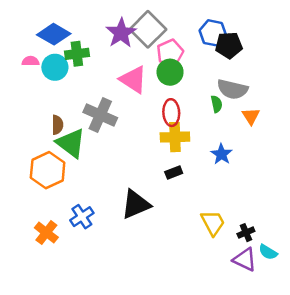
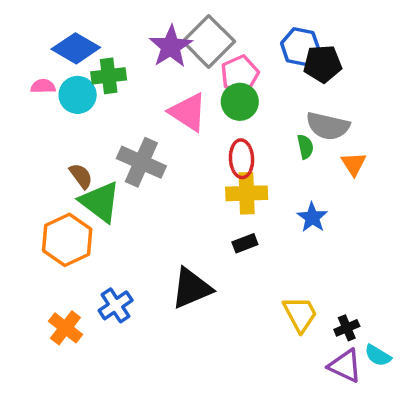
brown semicircle: (57, 125) -> (81, 176), turned -36

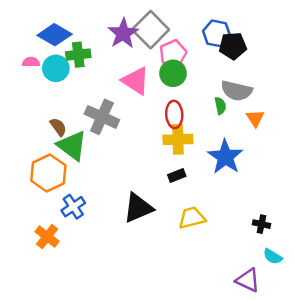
blue star: (312, 217) -> (225, 157), size x1.6
blue cross: (116, 305) -> (73, 207), moved
yellow trapezoid: (300, 314) -> (192, 218), moved, turned -76
black cross: (347, 328) -> (261, 224), moved, turned 35
purple triangle: (345, 366) -> (248, 280), moved

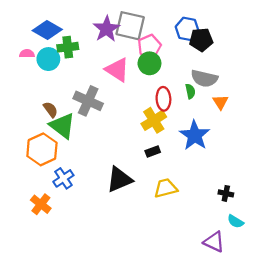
gray square: (151, 30) -> (130, 26), turned -32
red ellipse: (174, 114) -> (163, 99), moved
yellow cross: (178, 139) -> (154, 120), turned -30

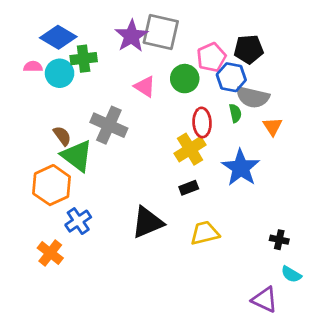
blue hexagon: (187, 29) -> (231, 77), moved
pink pentagon: (149, 46) -> (211, 57), moved
pink triangle: (117, 70) -> (145, 87), size x0.7

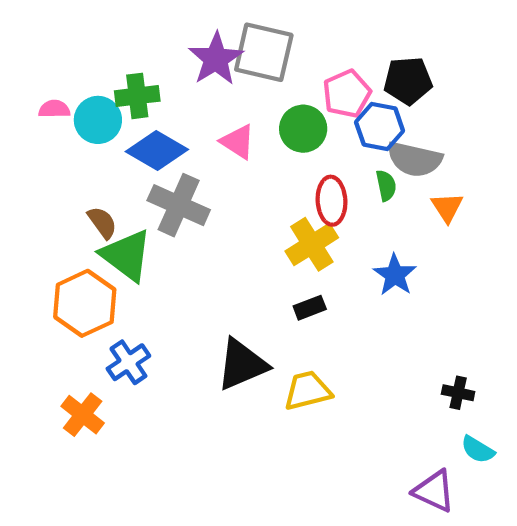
blue diamond: (58, 37) -> (157, 150), moved
blue star: (241, 168) -> (395, 275), size x0.7
yellow trapezoid: (205, 233) -> (307, 391), moved

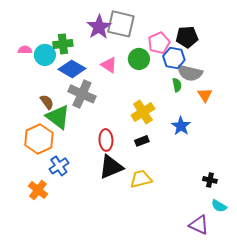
red ellipse: (331, 201) -> (106, 140), moved

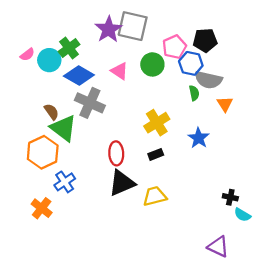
green cross: (63, 44) -> (69, 48), turned -30
pink semicircle: (25, 50) -> (27, 55), turned 144
cyan semicircle: (219, 206) -> (242, 215), moved

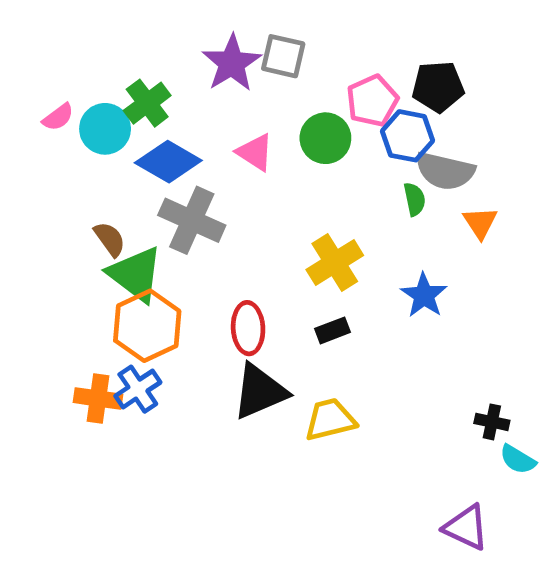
gray square: (133, 26) -> (283, 56), size x0.7
orange hexagon: (43, 152) -> (147, 326), moved
orange cross: (42, 208) -> (98, 398), moved, turned -30

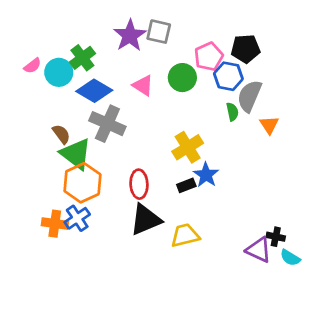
gray semicircle: (445, 171) -> (249, 96), turned 100
blue star: (424, 295) -> (206, 175), moved
purple triangle: (466, 527) -> (259, 250), moved

